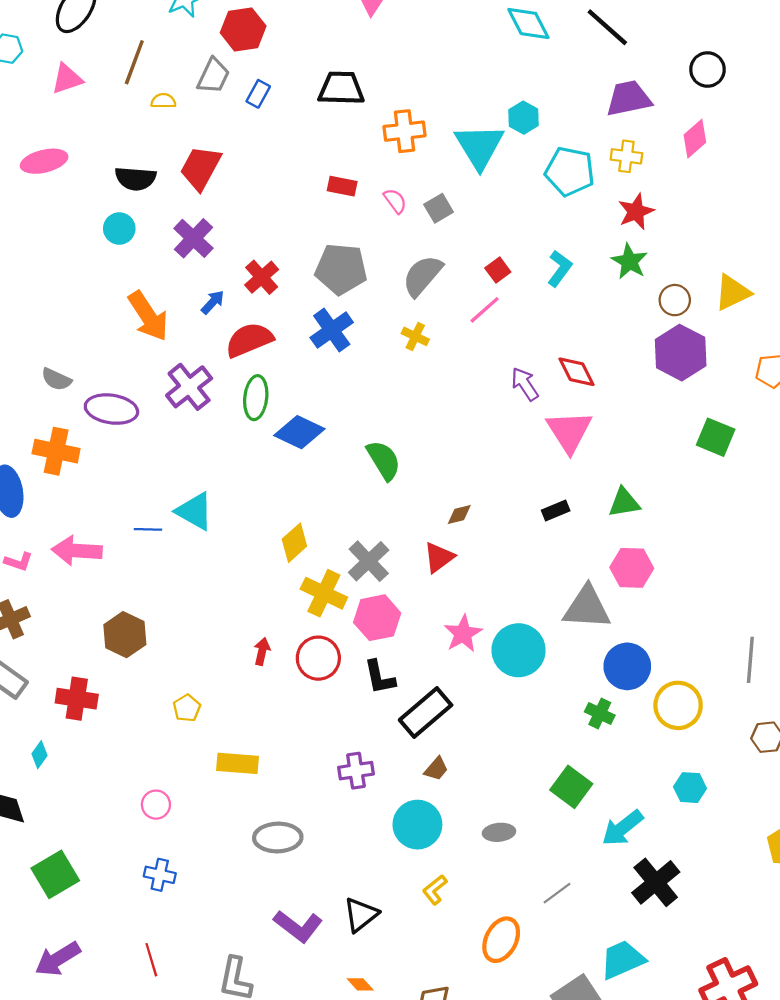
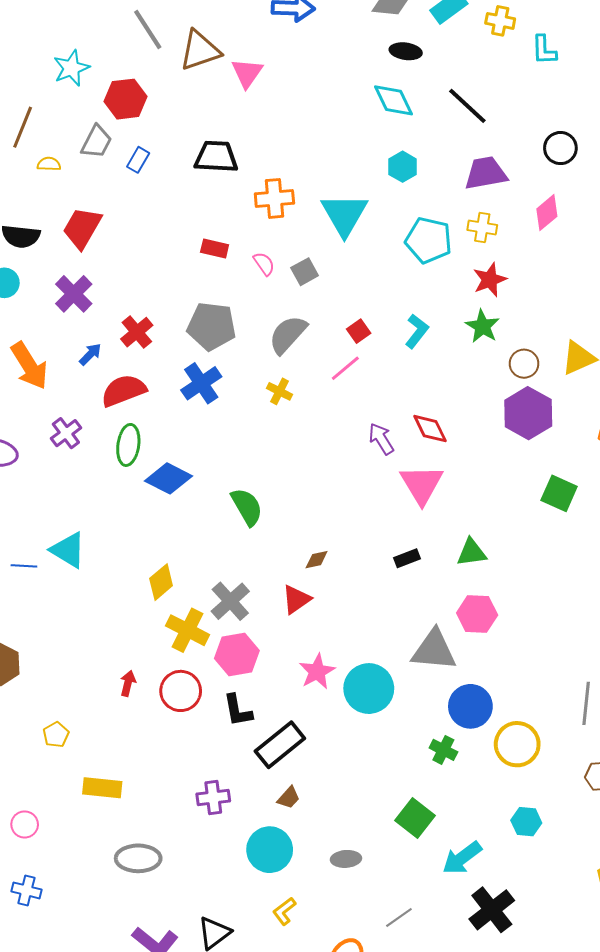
cyan hexagon: (523, 118) -> (403, 167), moved
purple cross: (189, 387) -> (66, 433), size x0.7

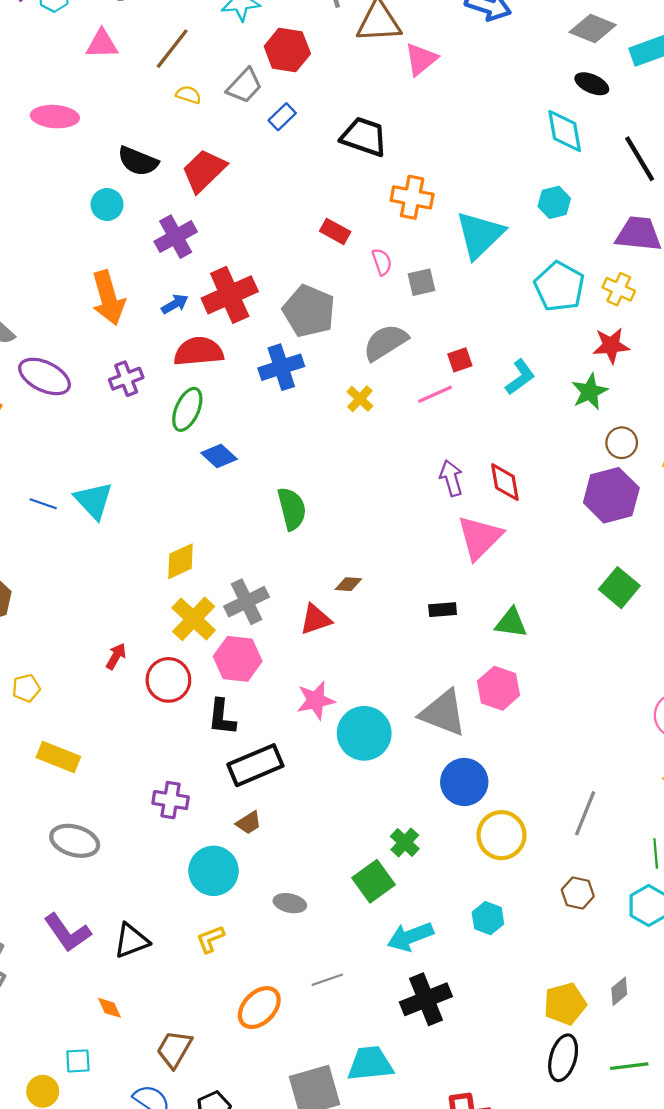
red cross: (137, 332) -> (230, 295), size x1.5
blue diamond: (168, 478) -> (219, 456), size x0.7
green cross: (443, 750) -> (405, 842), moved

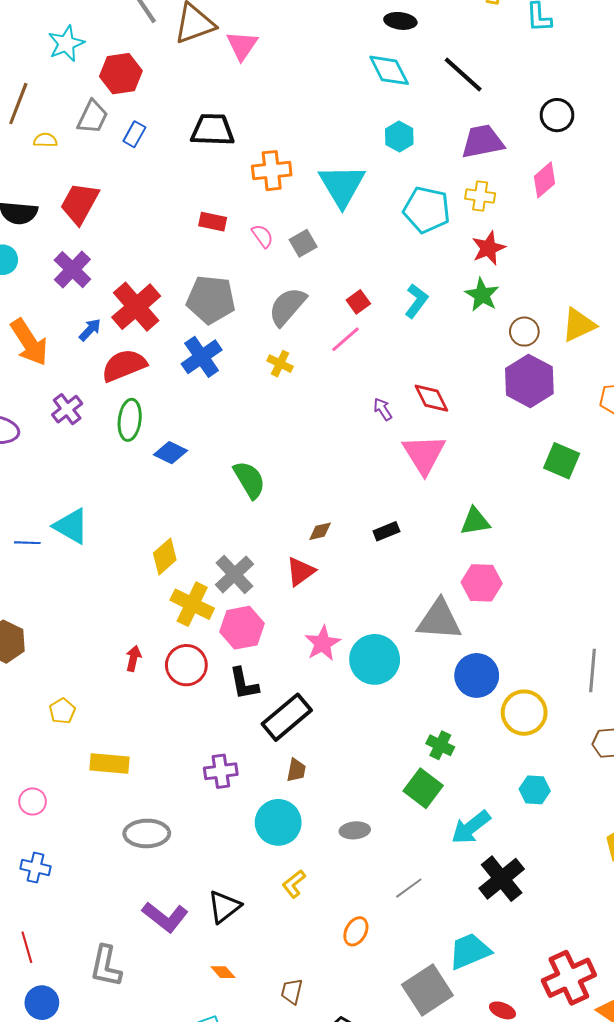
purple arrow: (451, 478) -> (383, 409), size x0.7
black rectangle: (443, 610) -> (386, 531), moved
brown trapezoid: (249, 823) -> (296, 770), turned -30
orange ellipse: (259, 1008) -> (356, 931), size x0.7
brown trapezoid: (174, 1049) -> (292, 991), size x0.7

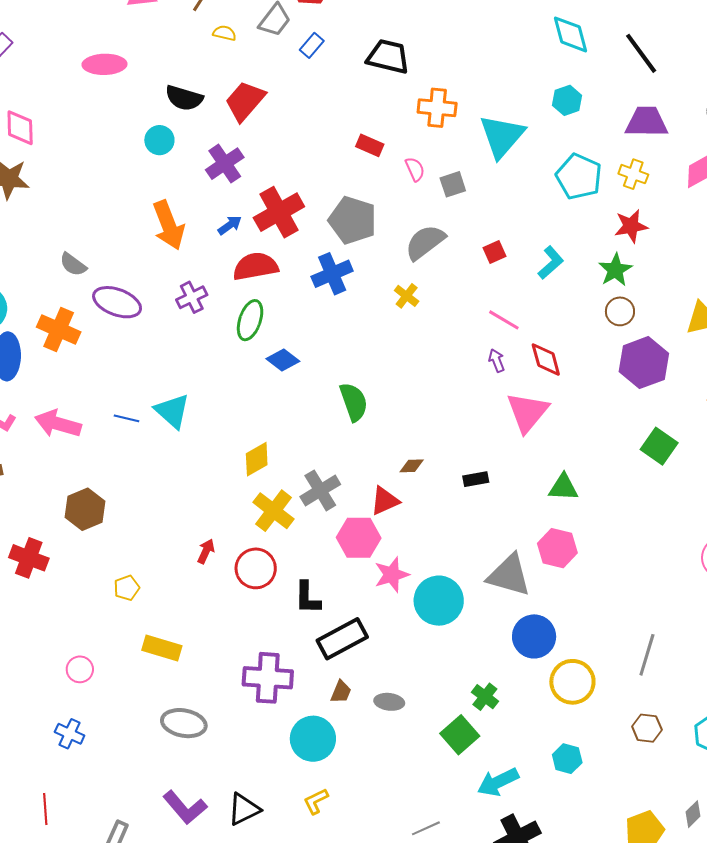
brown circle: (524, 332) -> (620, 311), moved
pink line: (346, 339) -> (504, 320), moved, turned 60
pink hexagon: (242, 628) -> (359, 538), moved
purple cross: (221, 771) -> (268, 678), size x1.5
gray ellipse: (355, 830) -> (389, 702), moved

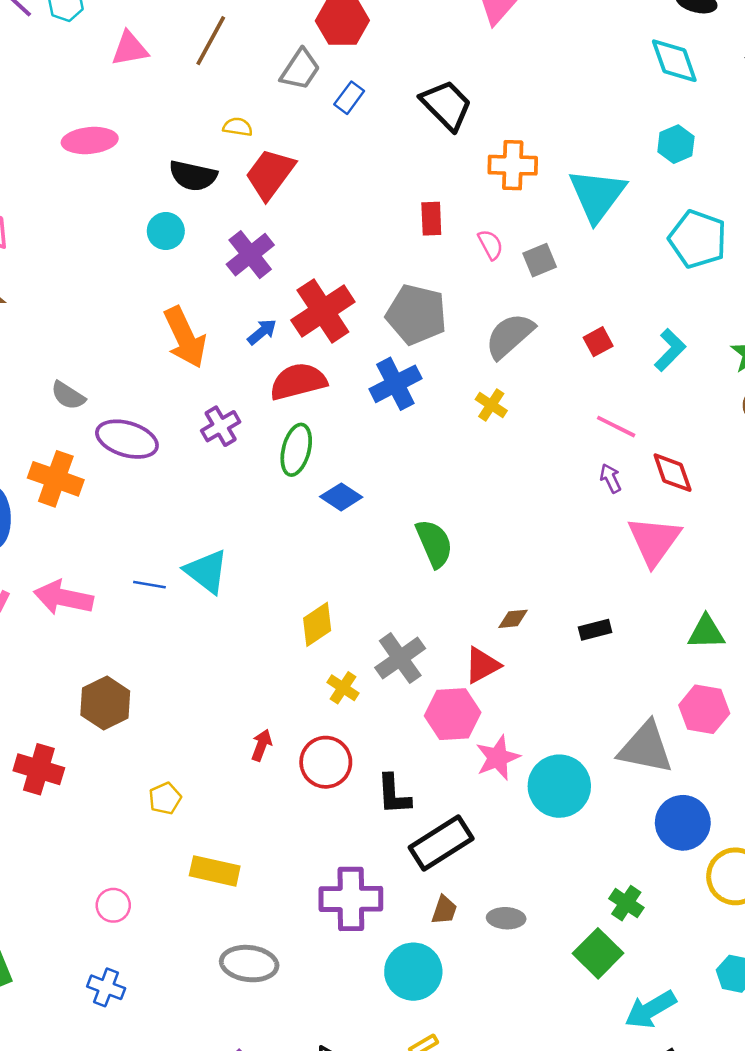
yellow semicircle: (224, 33) -> (238, 127), moved
black trapezoid: (388, 57) -> (446, 105), turned 36
red rectangle: (370, 145) -> (431, 219), turned 68
yellow cross: (273, 511) -> (343, 688), size x0.6

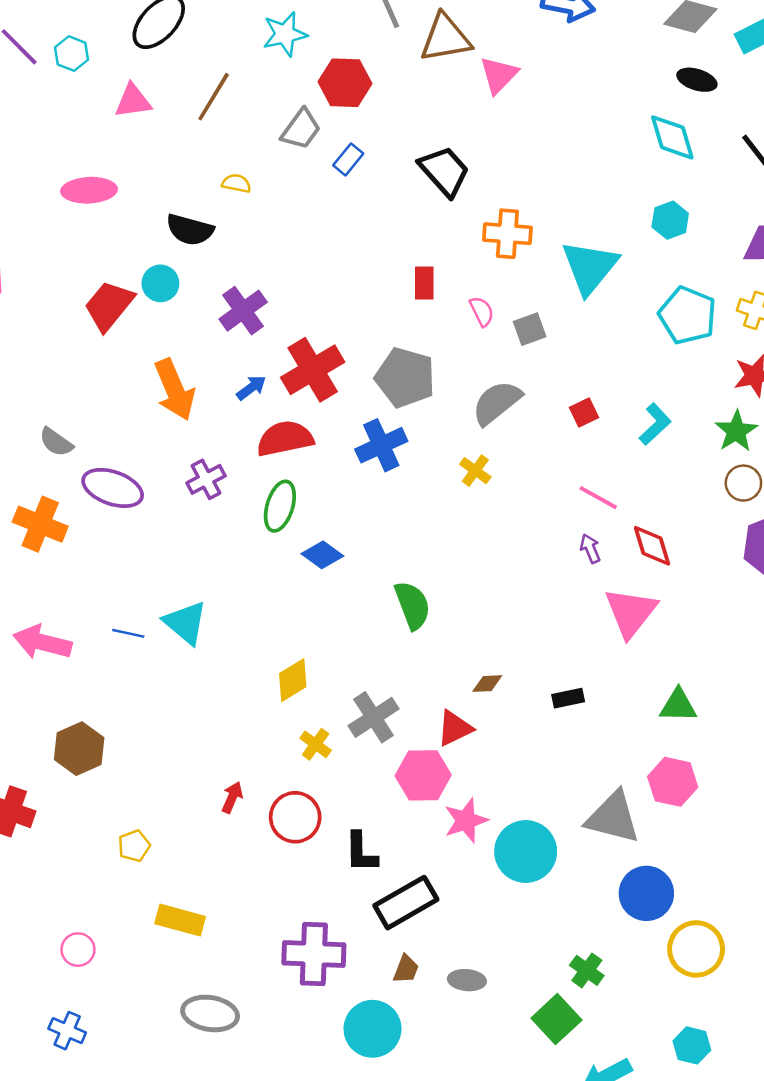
red trapezoid: (270, 174) -> (109, 306), moved

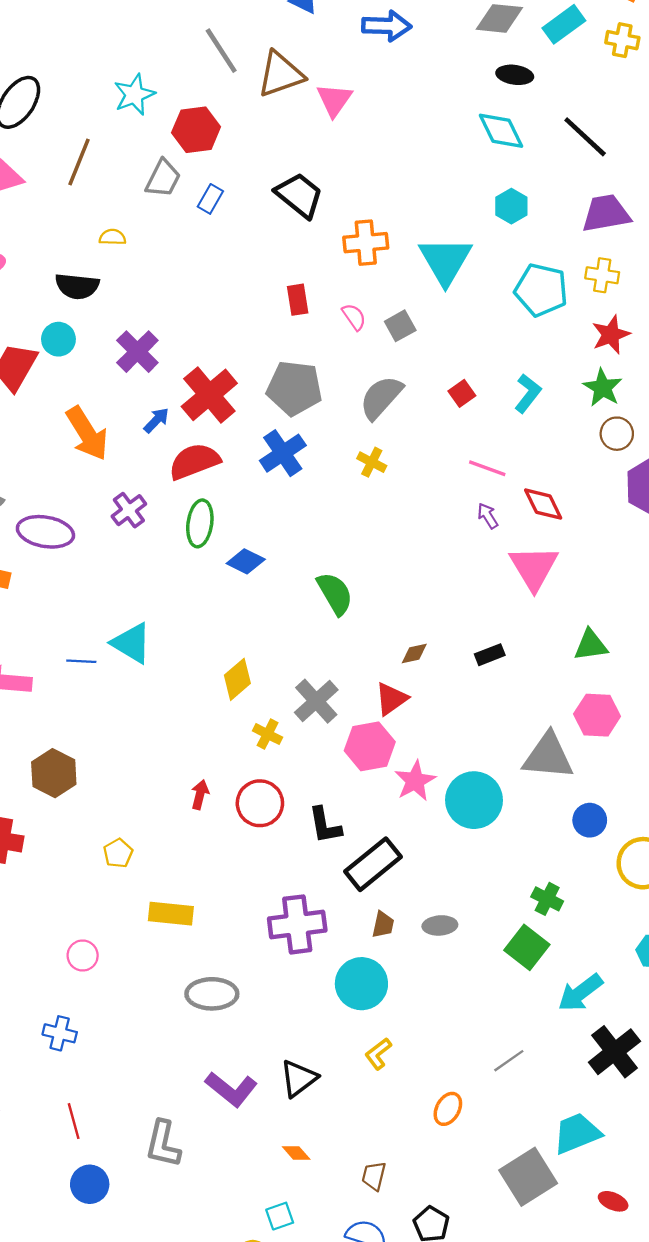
blue circle: (646, 893) -> (590, 820), size x0.7
blue cross: (67, 1031) -> (60, 1033), moved

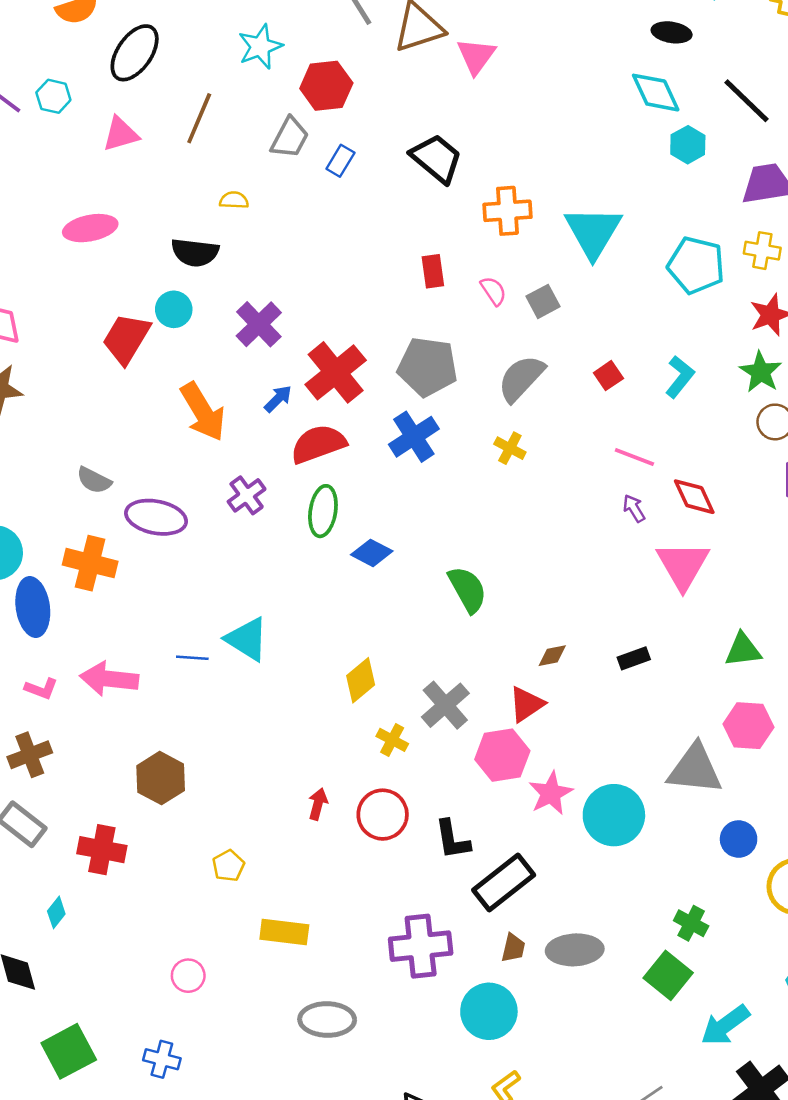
cyan hexagon: (511, 206) -> (688, 145), moved
gray ellipse: (440, 925) -> (575, 950), size x1.5

